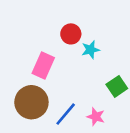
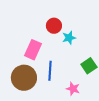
blue line: (66, 114) -> (50, 71), moved, turned -36

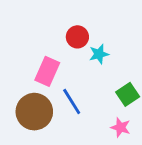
blue line: (50, 71) -> (72, 102), turned -36
pink star: (73, 89) -> (120, 127), moved

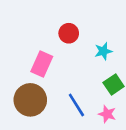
cyan star: (99, 54) -> (103, 51), moved
blue line: (72, 102) -> (76, 105), moved

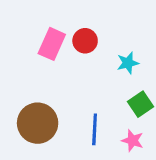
pink rectangle: (42, 64) -> (52, 44), moved
blue line: (76, 105) -> (95, 129), turned 35

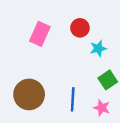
red circle: (85, 41) -> (80, 28), moved

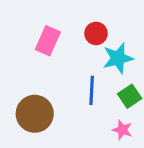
cyan star: (98, 48) -> (118, 58), size x1.5
blue line: (73, 99) -> (92, 90), moved

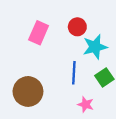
pink star: (122, 130) -> (86, 104), moved

